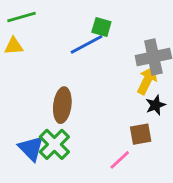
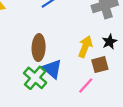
yellow arrow: (147, 80) -> (85, 47), moved
blue triangle: (31, 148) -> (52, 69), moved

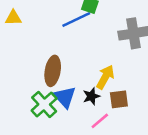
black star: (109, 42) -> (91, 96), moved

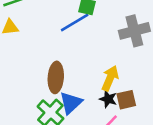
black star: (91, 96) -> (108, 99), moved, turned -30
blue triangle: (65, 97) -> (71, 103), turned 35

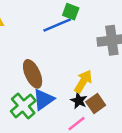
brown ellipse: (56, 77) -> (33, 74), turned -36
brown square: (126, 100) -> (96, 104), turned -30

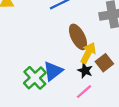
brown ellipse: (33, 74) -> (78, 37), moved
brown square: (96, 104) -> (104, 63), moved

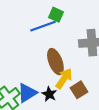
black star: (85, 71) -> (49, 94), moved

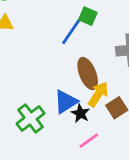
blue line: (43, 26) -> (72, 30), turned -35
blue triangle: (27, 93) -> (66, 102), moved

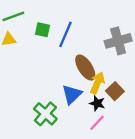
green square: (88, 16) -> (42, 30), moved
black star: (80, 113) -> (97, 103), moved

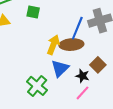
blue line: (65, 34) -> (77, 28), moved
brown ellipse: (85, 68) -> (71, 45), turned -60
yellow arrow: (97, 83) -> (53, 45), moved

